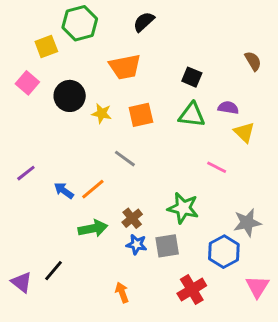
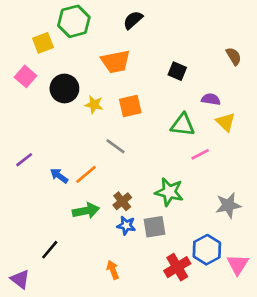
green triangle: (192, 115) -> (183, 125), moved
pink line: (217, 167) -> (200, 154), turned -54
blue hexagon: (224, 252) -> (207, 250), moved
purple triangle: (22, 282) -> (20, 279), moved

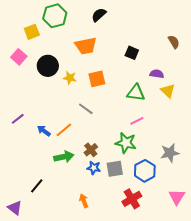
pink line: (200, 154) -> (137, 121), moved
blue hexagon: (207, 250) -> (145, 171), moved

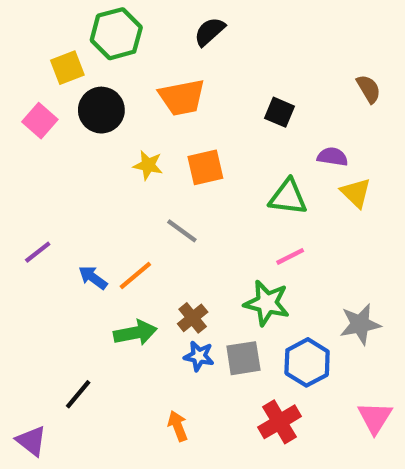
black circle: (48, 66) -> (101, 110), moved

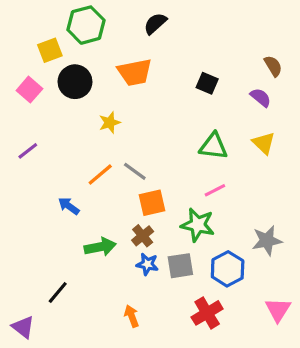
purple semicircle: (333, 157) -> (261, 97), moved, turned 30
yellow star: (148, 165) -> (110, 123), turned -30
orange square: (205, 167) -> (152, 203), moved
purple line: (38, 252) -> (28, 151), moved
orange line: (135, 275) -> (100, 175), moved

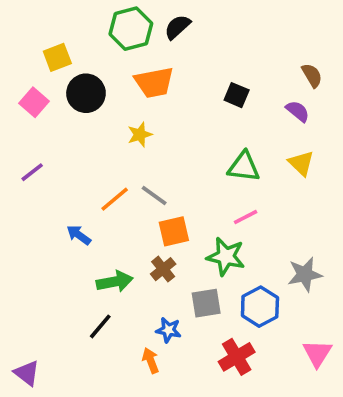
green hexagon: (86, 25) -> (131, 29), moved
yellow star: (110, 123) -> (140, 135), moved
blue star: (147, 264) -> (168, 330), moved
black line: (58, 292) -> (100, 326), moved

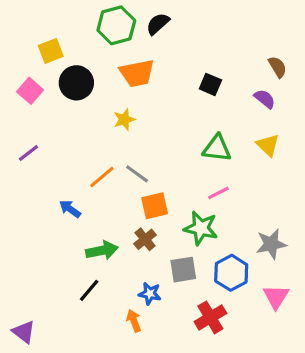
pink triangle: (317, 353) -> (276, 297), moved

